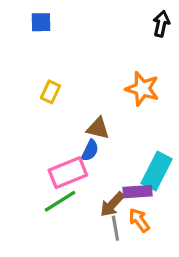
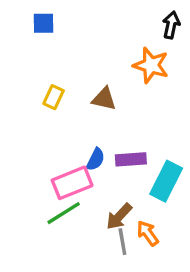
orange star: (142, 89) -> (151, 65), moved
brown triangle: (98, 128) -> (104, 99), moved
purple rectangle: (138, 192) -> (131, 159), moved

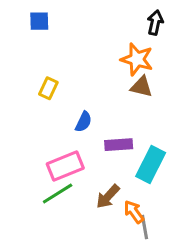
brown triangle: (104, 99) -> (141, 87), moved
blue semicircle: (96, 159) -> (83, 122), moved
gray line: (122, 242) -> (144, 227), moved

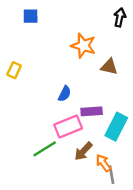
orange star: (137, 59) -> (83, 46), moved
yellow rectangle: (48, 88) -> (14, 70), moved
pink rectangle: (65, 166) -> (68, 127), moved

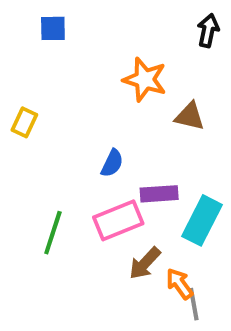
green line: (45, 149) -> (53, 233), moved, turned -40

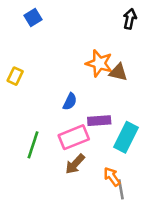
blue square: (53, 28) -> (33, 18), turned -30
orange star: (145, 79) -> (99, 63), moved
brown arrow: (145, 263) -> (75, 164), moved

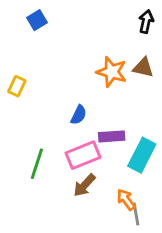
brown triangle: (118, 72) -> (143, 67), moved

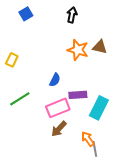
black arrow: (146, 22) -> (72, 15), moved
green line: (37, 164) -> (20, 99), moved, turned 40

